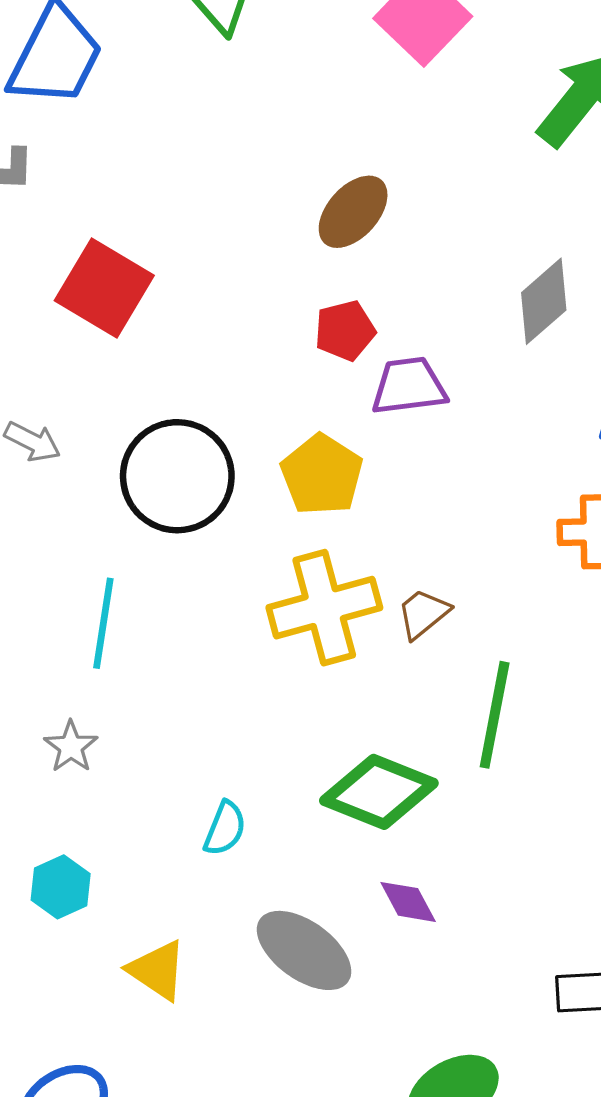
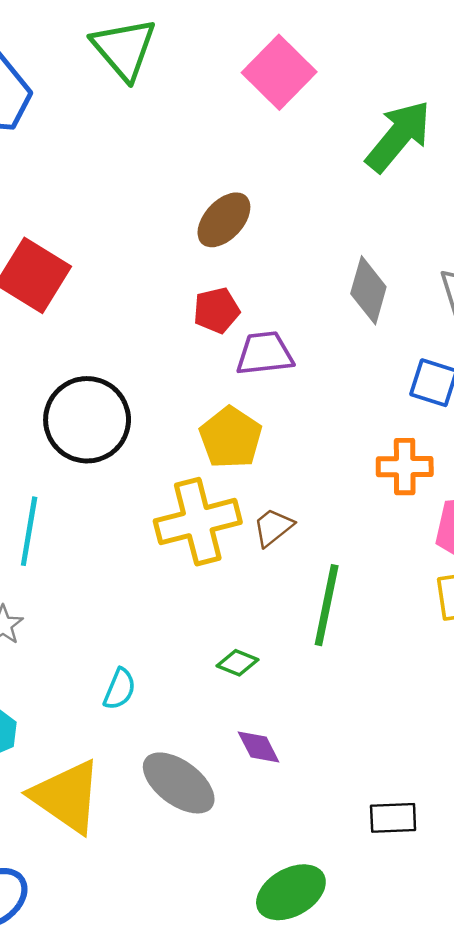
gray diamond: (544, 301) -> (368, 290), turned -34
yellow pentagon: (322, 475) -> (231, 438), moved
green diamond: (379, 792) -> (238, 663), size x0.5
yellow triangle: (157, 970) -> (66, 796), size x1.6

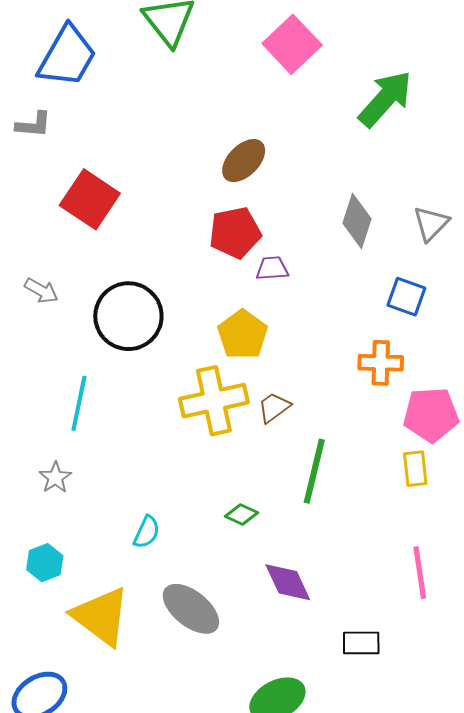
red pentagon: (216, 310) -> (235, 233), size x1.4
purple trapezoid: (265, 353) -> (272, 268), size x0.7
purple diamond: (259, 747) -> (288, 582), moved, size x1.4

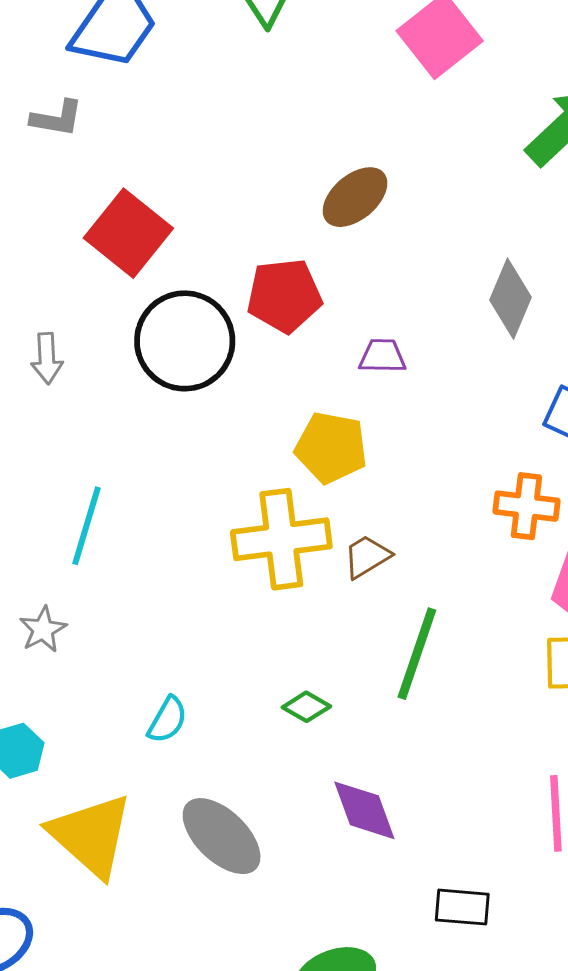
red pentagon: (235, 233) -> (284, 296), moved
gray arrow: (41, 291) -> (47, 358), turned 52
black circle: (128, 316) -> (185, 341), moved
yellow pentagon: (243, 335) -> (331, 448), turned -30

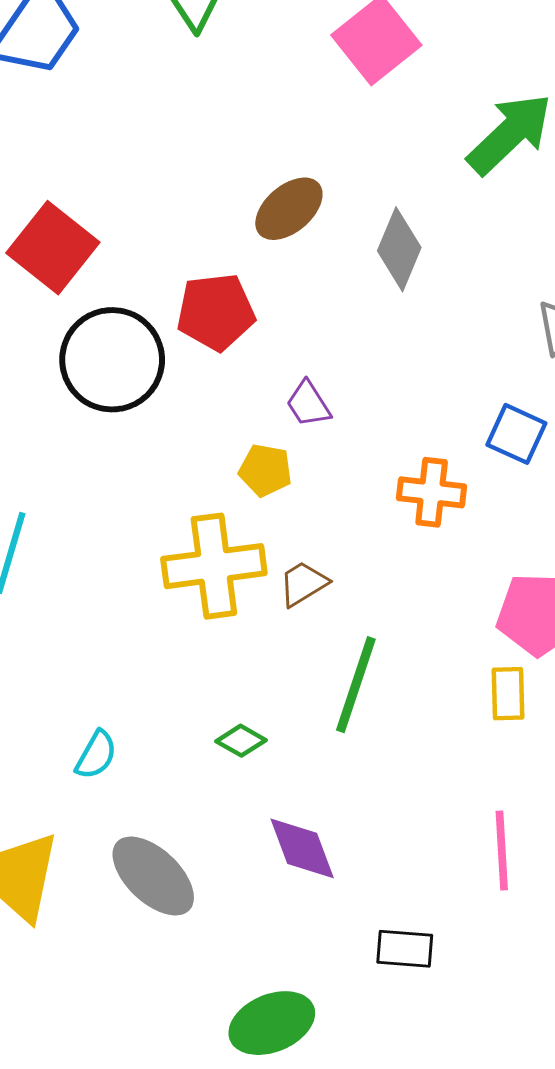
gray diamond: (510, 299) -> (399, 249), moved
purple trapezoid: (382, 356) -> (308, 404), moved, turned -123
yellow pentagon: (331, 448) -> (265, 470), size x0.7
orange cross: (526, 506) -> (432, 492), moved

